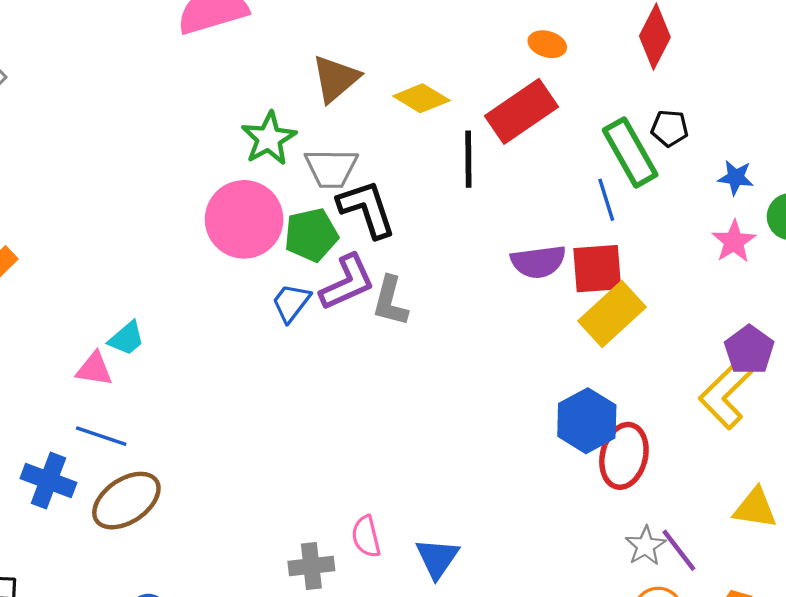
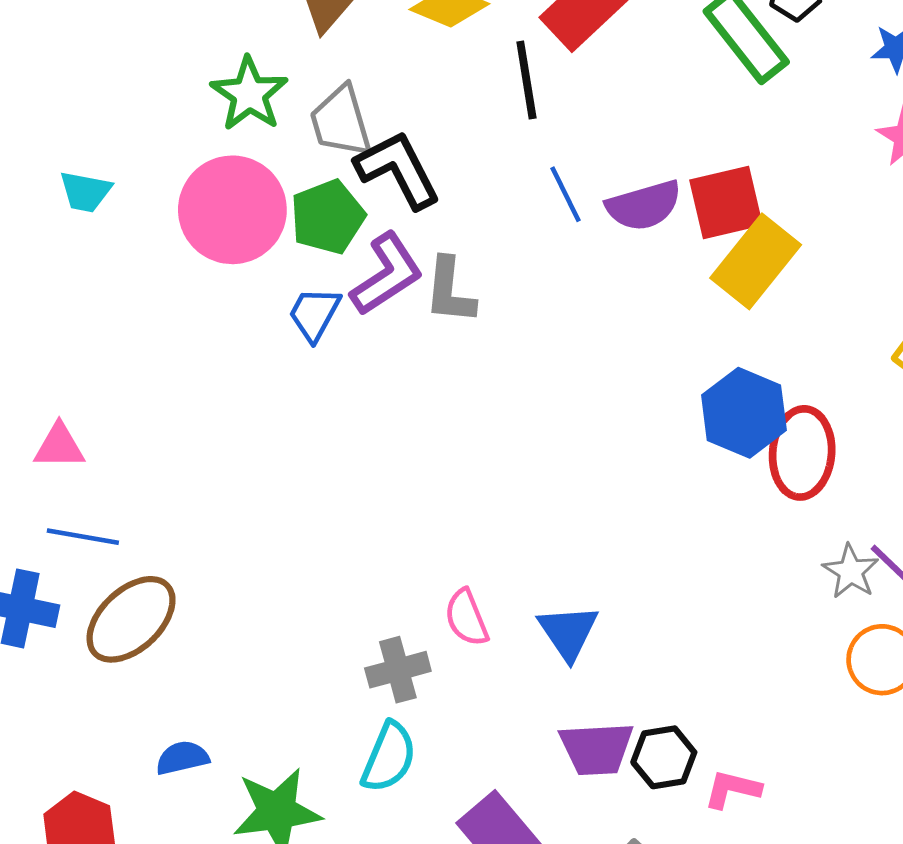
gray trapezoid: (331, 168) -> (341, 121), turned 82
blue line: (606, 200) -> (566, 194), moved
cyan trapezoid: (127, 338) -> (85, 192), moved, turned 60

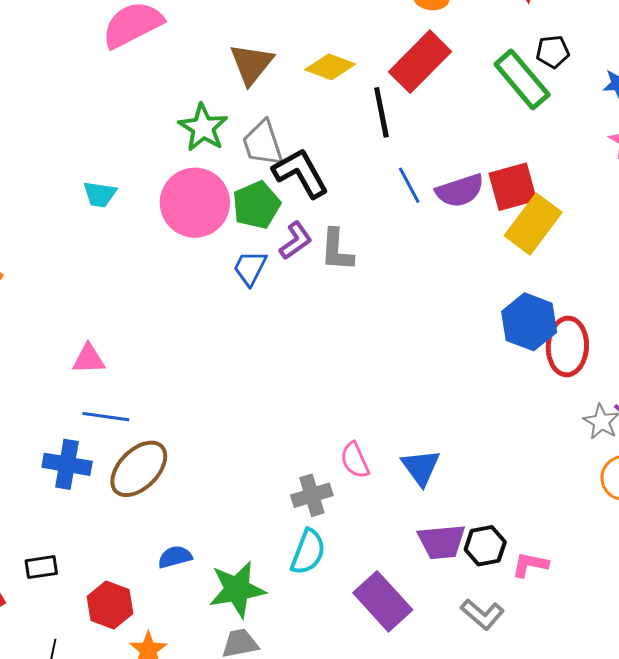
purple L-shape: (387, 274) -> (296, 241), size x0.7

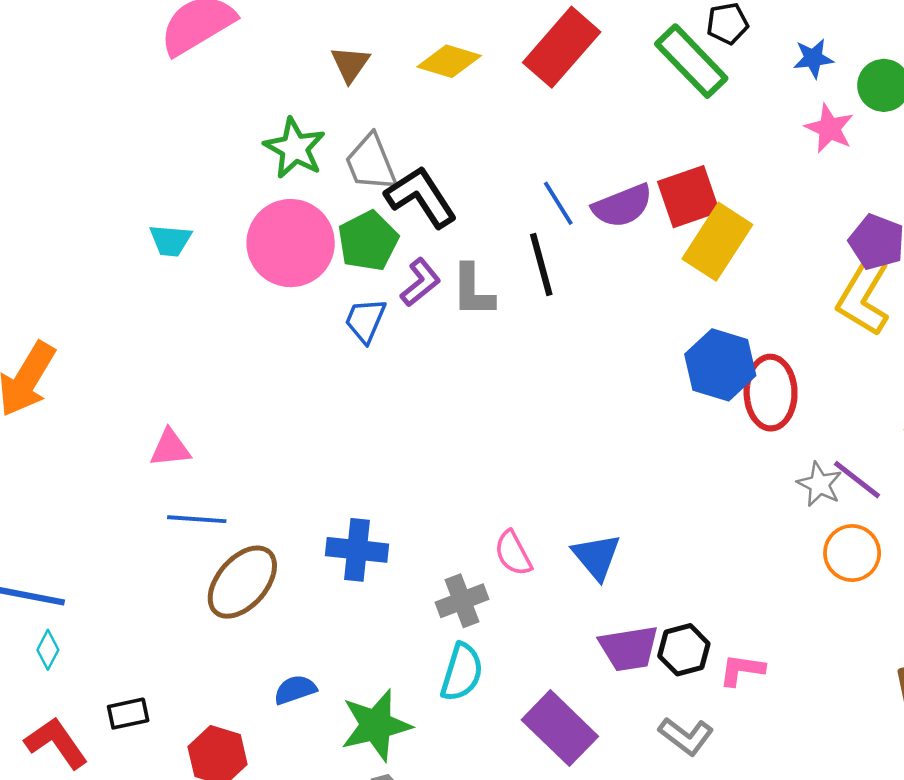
brown triangle: (252, 64) -> (350, 64), size x0.7
black line: (381, 112) -> (541, 265), moved
blue cross: (67, 464) -> (357, 550), moved

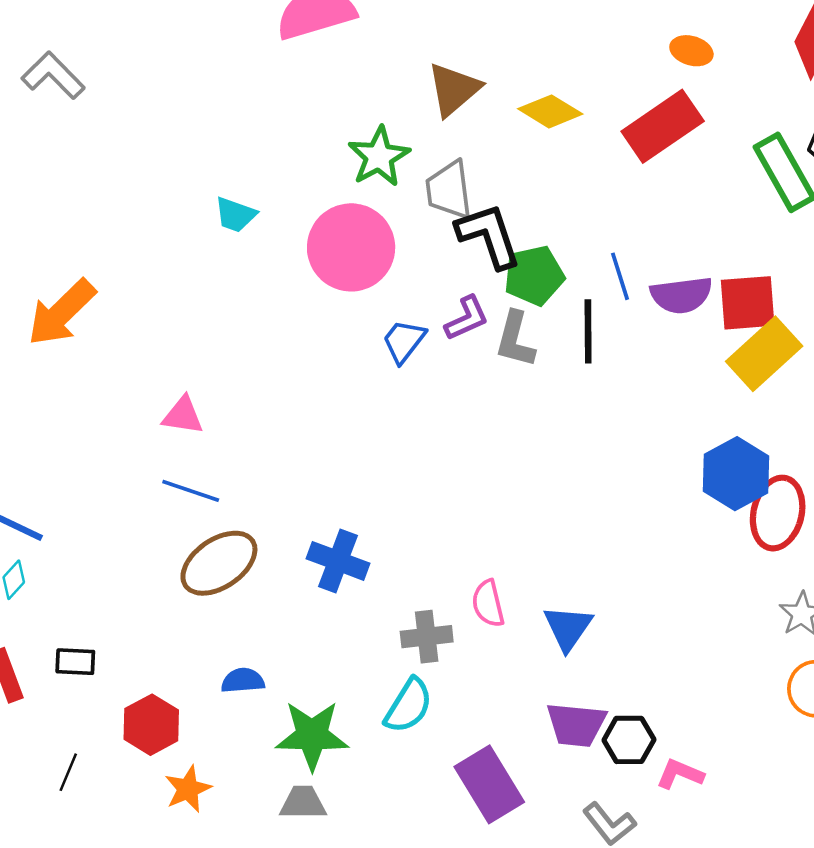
brown triangle: (350, 64) -> (454, 89), size x1.4
green pentagon: (368, 241) -> (534, 276), moved

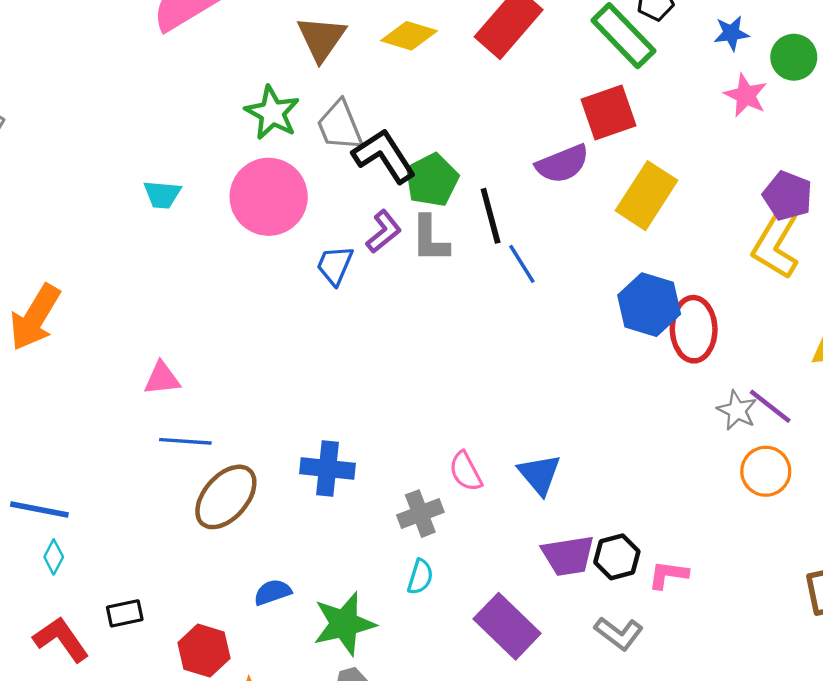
blue line: (620, 276) -> (522, 264), moved
red square: (748, 303) -> (608, 112), moved
cyan semicircle: (409, 706) -> (420, 577), size x0.7

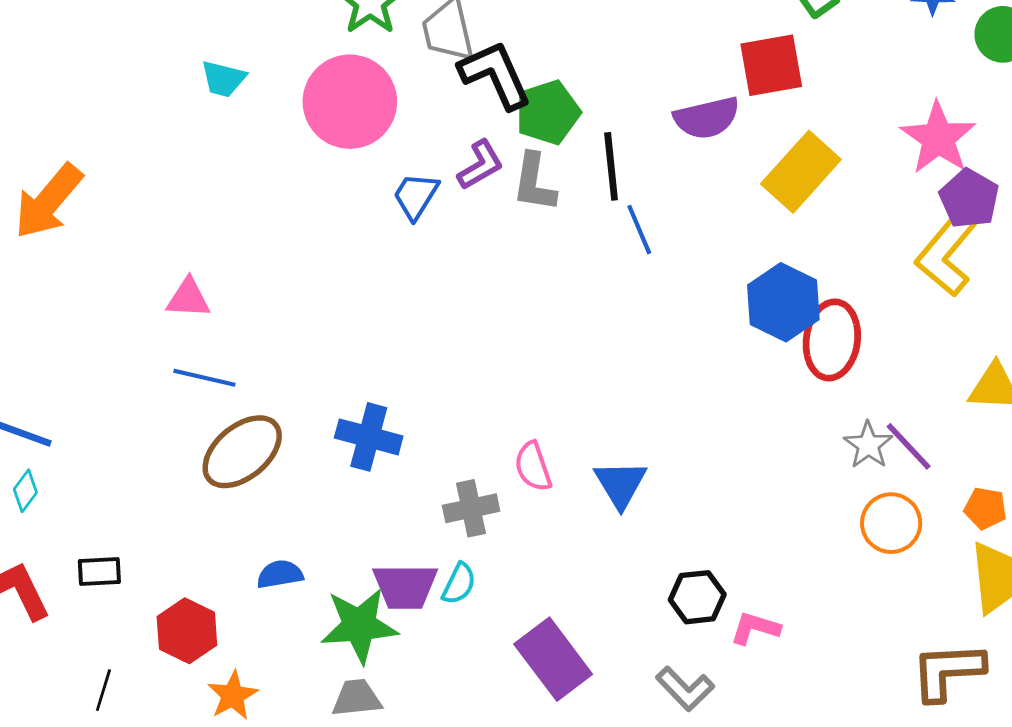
pink star: (746, 95) -> (938, 138), moved, size x1.4
purple trapezoid: (568, 556) -> (405, 586), moved

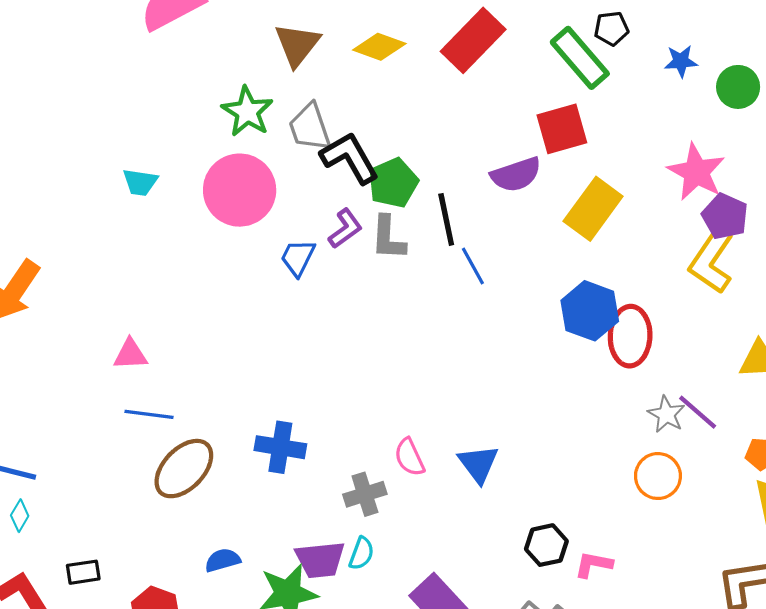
orange circle: (891, 523) -> (658, 476), moved

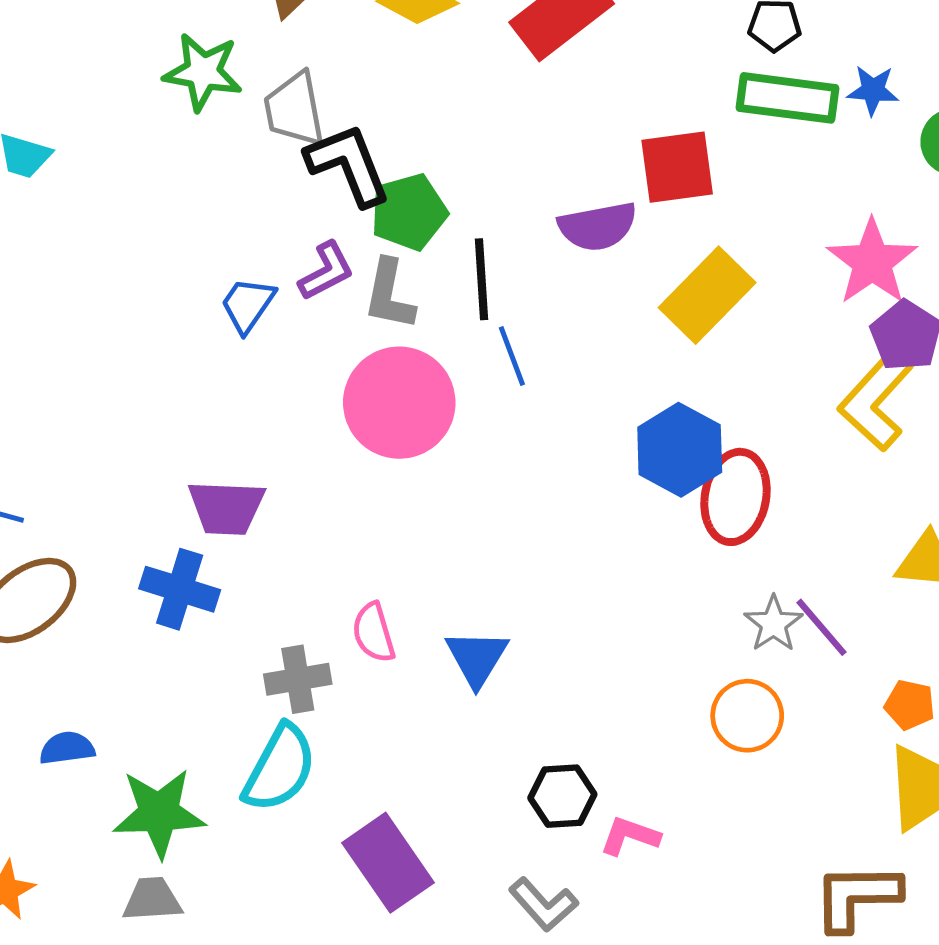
green rectangle: (580, 58) -> (788, 98), moved, turned -50
green star: (247, 112) -> (203, 72), turned -30
pink circle: (240, 190) -> (399, 403), moved
cyan semicircle: (361, 553) -> (280, 768), size x1.8
purple trapezoid: (320, 560) -> (226, 508), moved

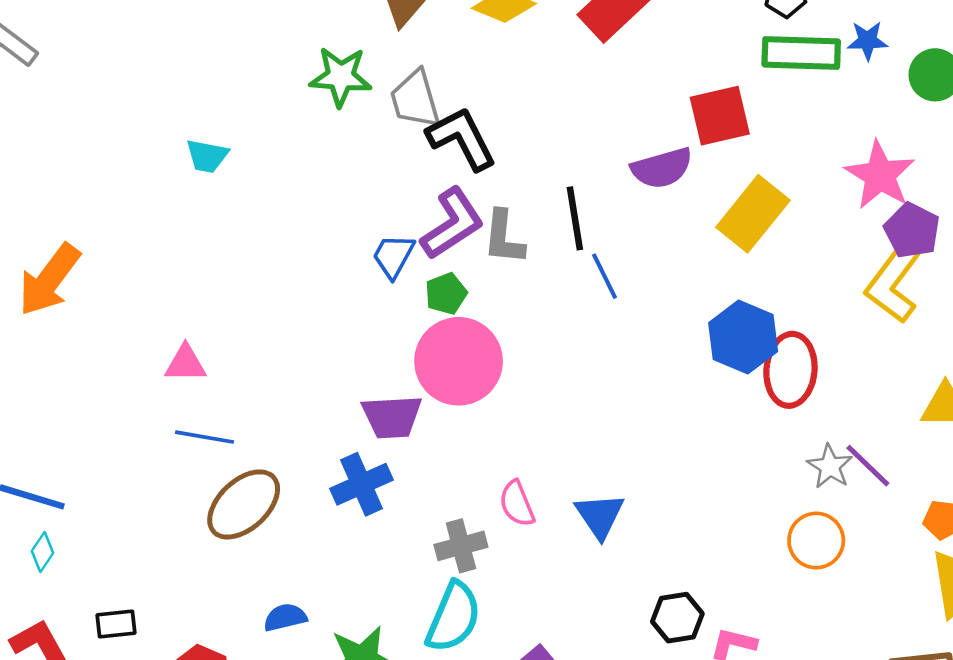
green pentagon: (409, 212) -> (446, 294), moved, size x0.7
purple L-shape: (326, 271) -> (452, 224), size x1.5
pink circle: (399, 403) -> (459, 361), moved
blue cross: (180, 589) -> (361, 484), turned -36

